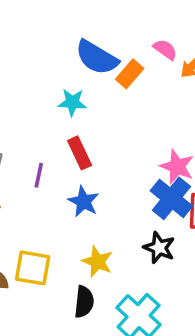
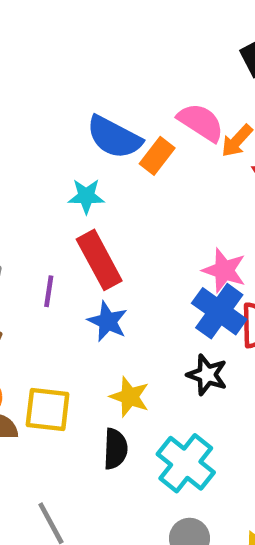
pink semicircle: (165, 49) -> (201, 122), size x1.5
red rectangle: (80, 153) -> (99, 260), size x1.4

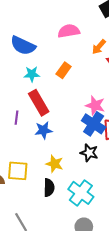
pink semicircle: (201, 122) -> (69, 31), moved, turned -40
blue semicircle: (114, 137) -> (23, 46), moved
orange rectangle: (157, 156) -> (64, 70), moved
blue star: (108, 321) -> (43, 130), turned -30

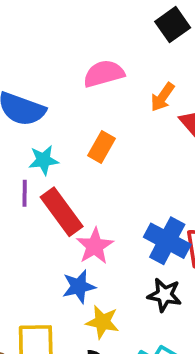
pink star: (95, 105) -> (95, 246), moved, turned 30
purple line: (16, 118) -> (25, 193), moved
blue star: (43, 130) -> (79, 287), moved

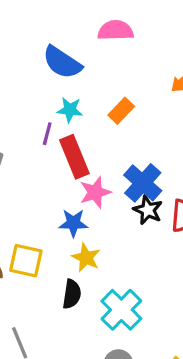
pink semicircle: (104, 74) -> (116, 30), moved
blue cross: (167, 241) -> (143, 183), moved
black star: (164, 295) -> (148, 210), moved

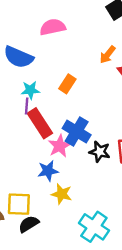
purple line: (47, 134) -> (27, 106), moved
blue cross: (143, 183) -> (77, 132), moved
black semicircle: (72, 294) -> (29, 224), moved, turned -120

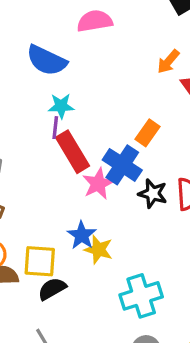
orange rectangle: (67, 84) -> (148, 133), moved
blue star: (48, 171) -> (82, 235), moved, turned -30
cyan cross: (94, 227) -> (141, 296), turned 36

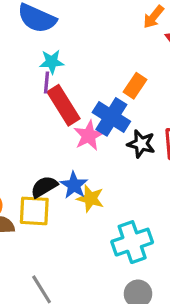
black semicircle: (52, 289) -> (44, 187), moved

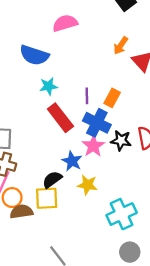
purple line: (46, 83) -> (87, 96), moved
pink star: (89, 135) -> (93, 146), moved
blue star: (74, 185) -> (72, 161), moved

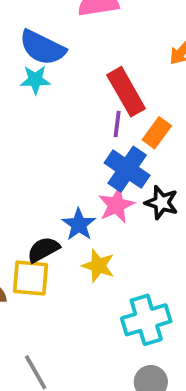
cyan star: (49, 86) -> (35, 80), moved
red rectangle: (60, 118) -> (126, 92), moved

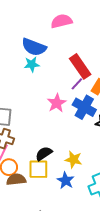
purple line: (117, 124) -> (77, 84), turned 40
pink star: (116, 205) -> (57, 103), moved
blue star: (79, 224) -> (66, 180), moved

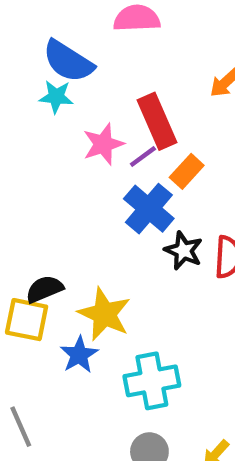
pink star: (57, 103) -> (103, 144), moved
yellow star: (74, 160) -> (104, 314), size x1.4

